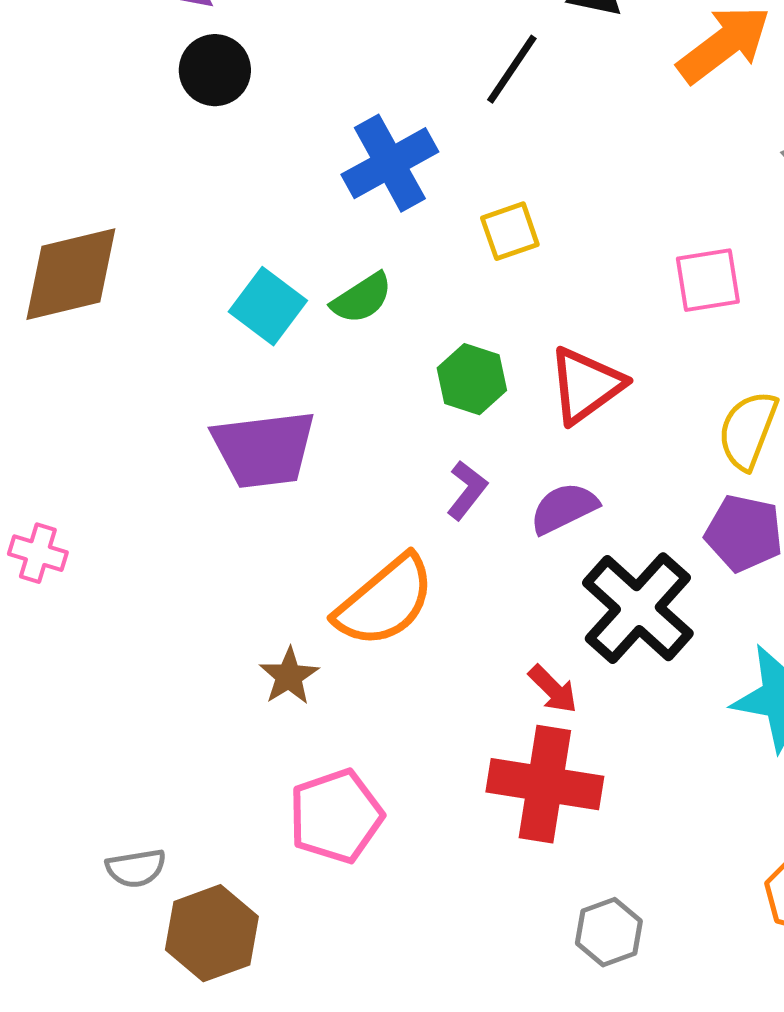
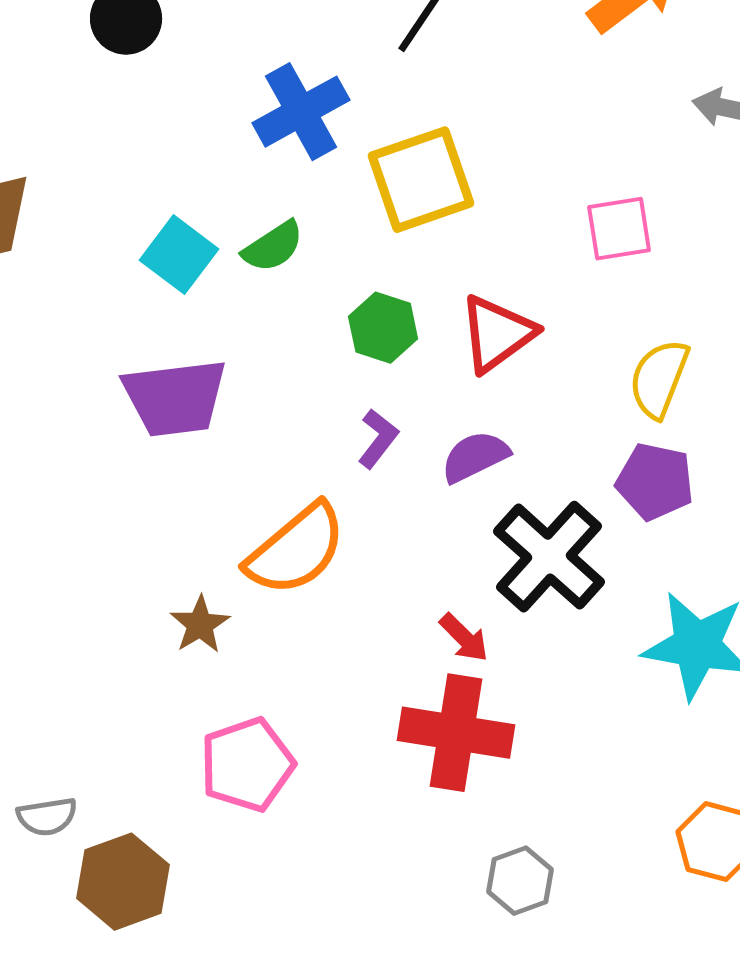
yellow square: (510, 231) -> (421, 180), size x1.8

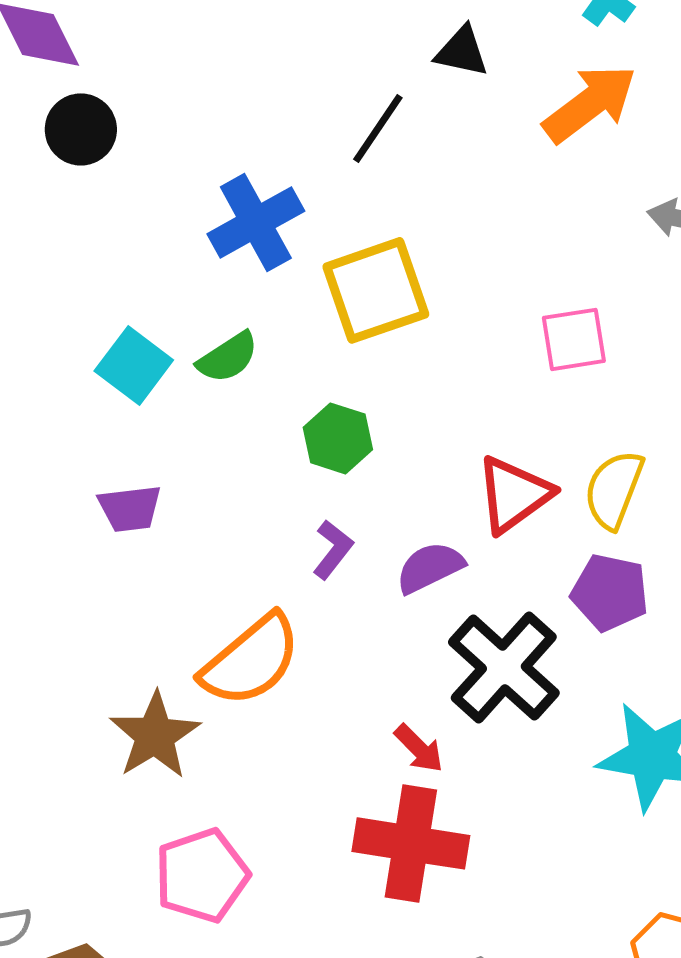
red triangle: (497, 334) -> (514, 494), moved
purple trapezoid: (175, 398) -> (130, 508), size x0.6
brown star: (200, 625) -> (155, 735), size x1.5

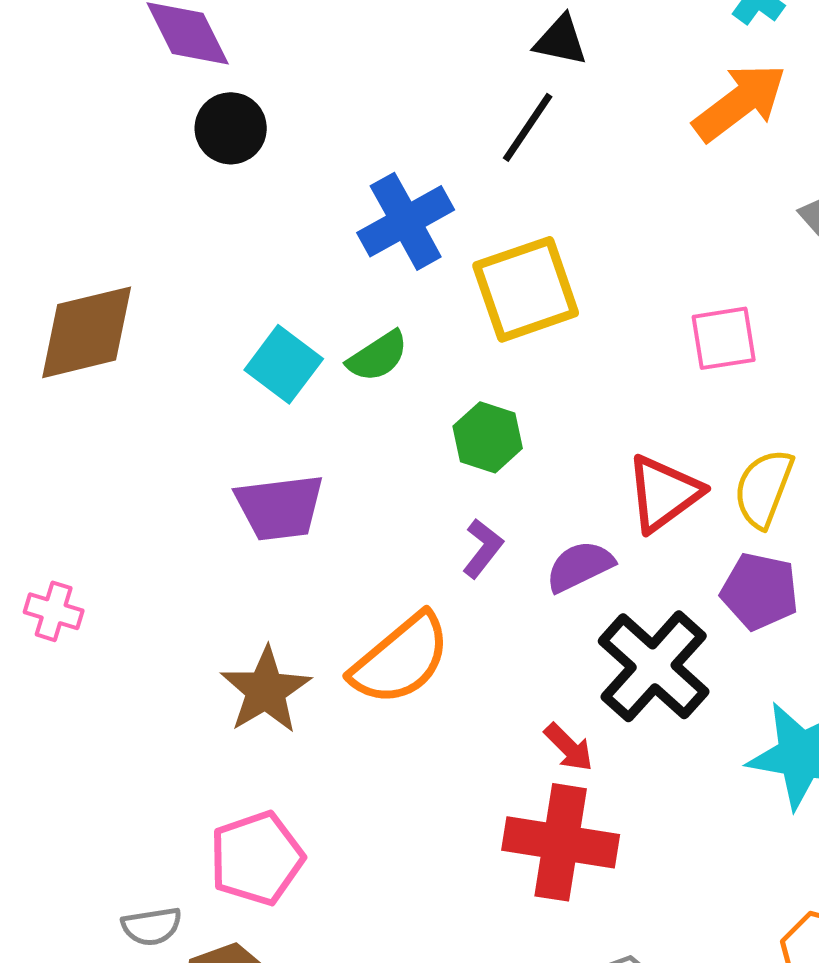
black triangle: (462, 51) -> (561, 40), moved
purple trapezoid: (130, 508) -> (280, 507), size x1.4
brown star: (155, 735) -> (266, 690), moved
pink pentagon: (202, 875) -> (257, 858), moved

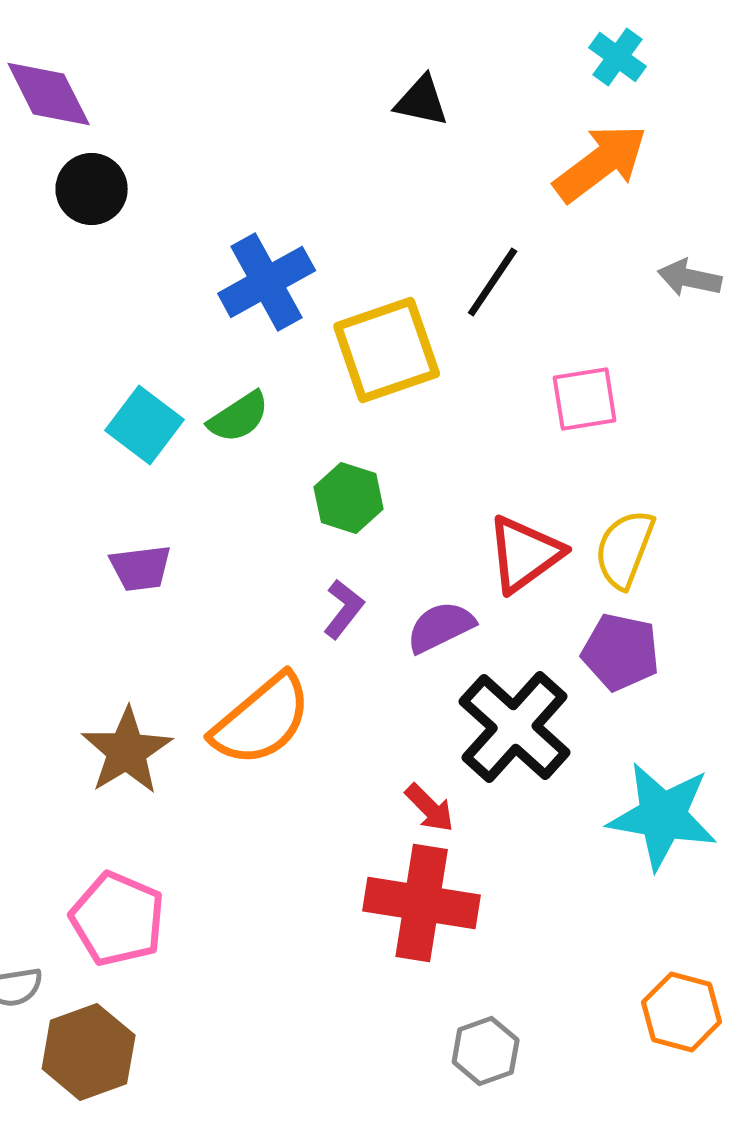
black line: (528, 127) -> (493, 282), moved
purple trapezoid: (280, 507) -> (141, 568), size x0.7
pink pentagon: (257, 858) -> (118, 919), turned -30

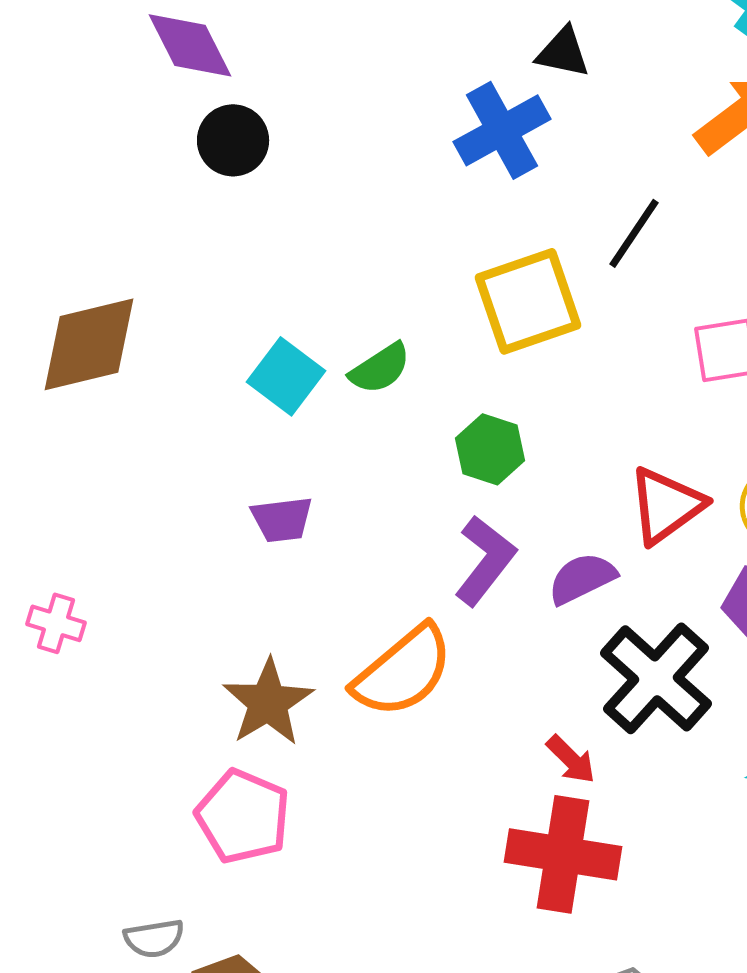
blue cross: (267, 282) -> (502, 130), moved
purple L-shape: (344, 609) -> (485, 560), size x1.5
pink pentagon: (118, 919) -> (243, 816), moved

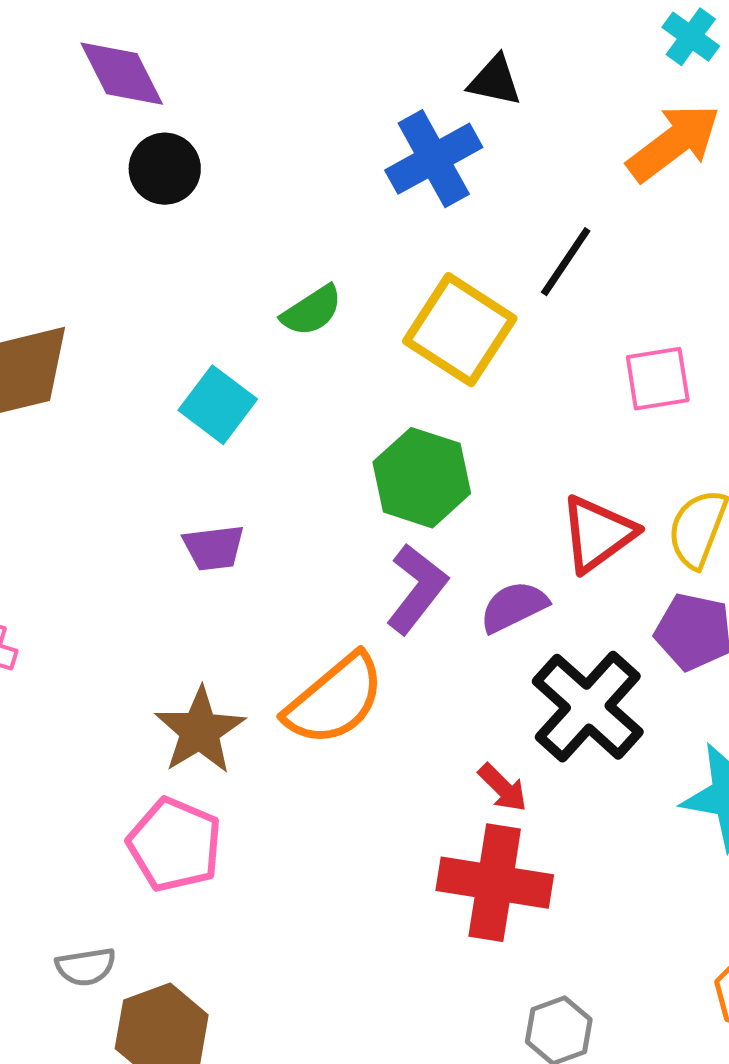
yellow square: (528, 301) -> (460, 330), turned -38
green semicircle: (380, 368) -> (312, 311), moved
green hexagon: (490, 449) -> (422, 478), size x1.4

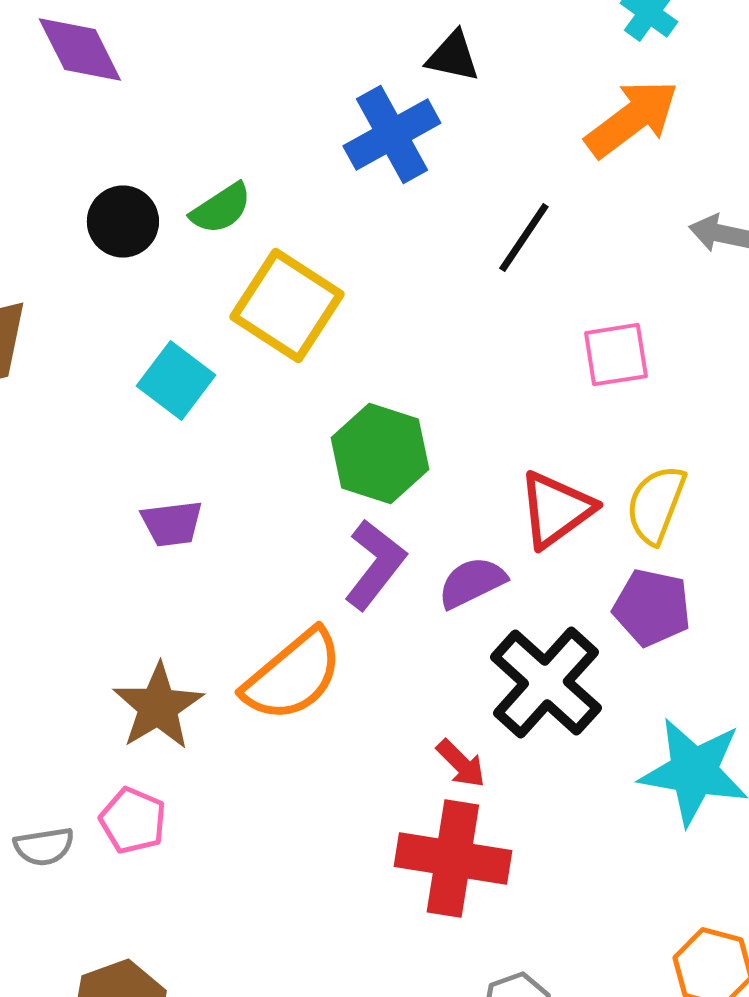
black circle: (165, 169) -> (123, 222), moved
green semicircle: (312, 311) -> (221, 209), moved
yellow square: (460, 330) -> (287, 306), moved
pink pentagon: (175, 845) -> (133, 821), size x0.7
gray semicircle: (86, 967) -> (44, 847), moved

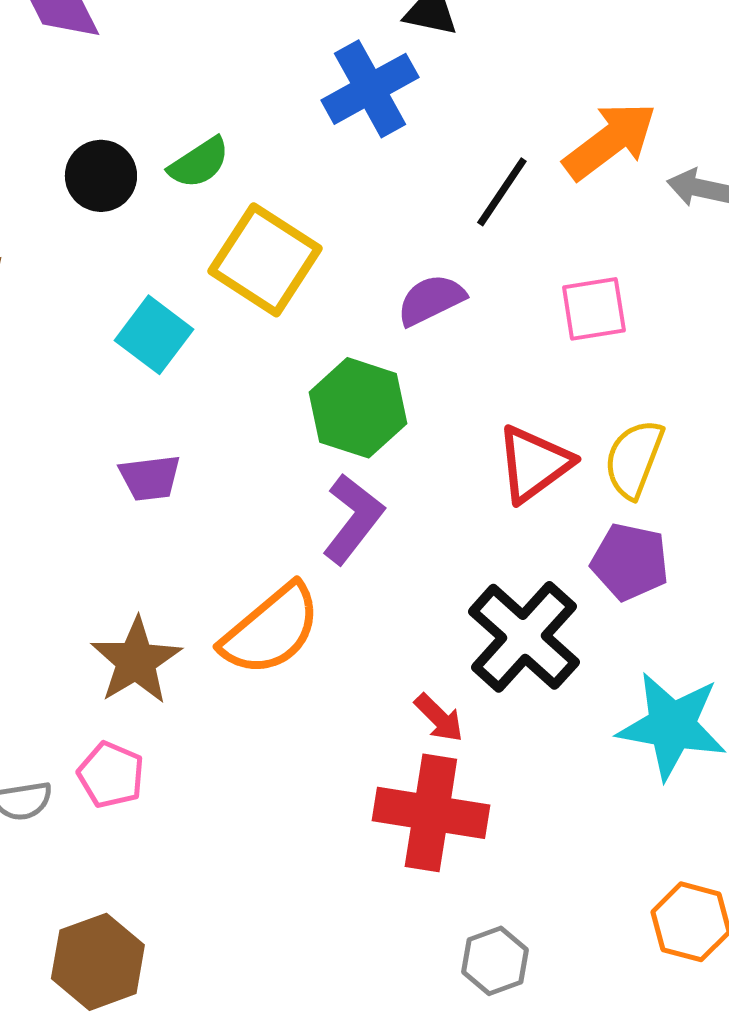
orange arrow: (632, 119) -> (610, 141), moved
purple semicircle: (472, 583) -> (431, 300), moved

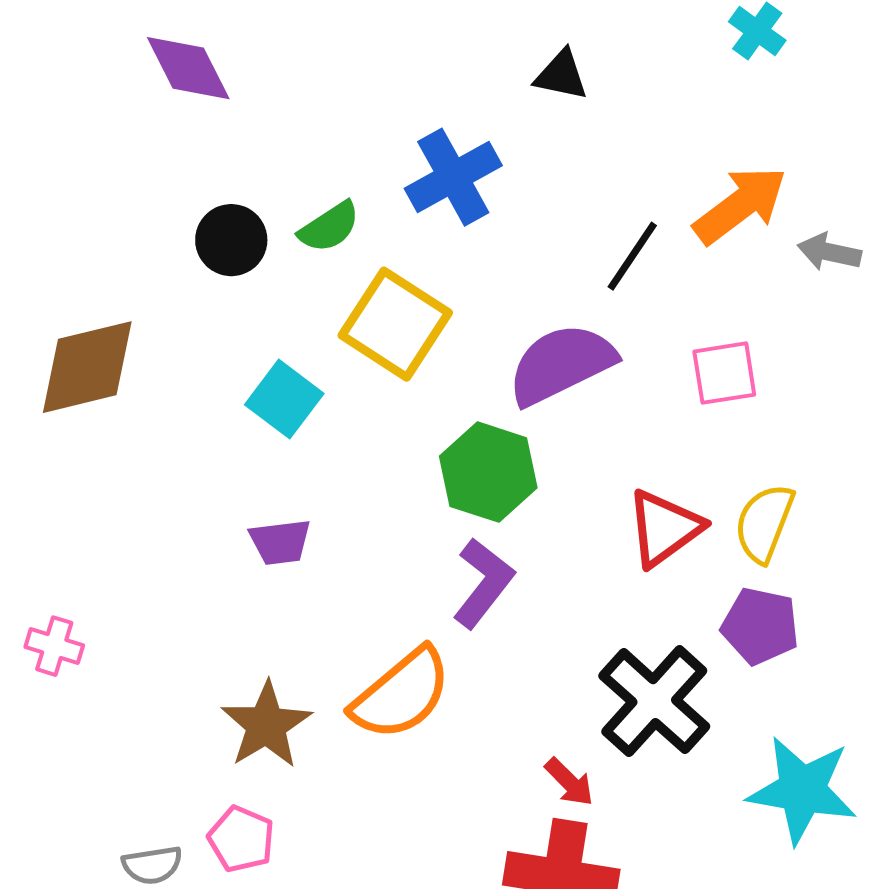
blue cross: (370, 89) -> (453, 177), moved
purple semicircle: (431, 300) -> (561, 364), size x1.6

